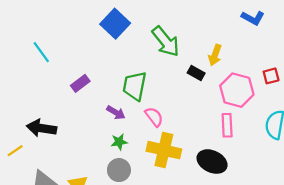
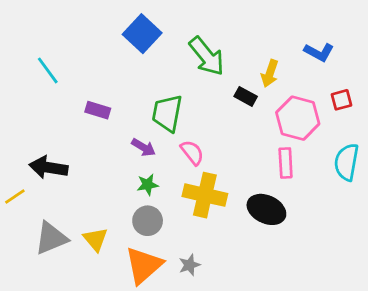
blue L-shape: (253, 18) -> (319, 52), moved
purple rectangle: (80, 83) -> (98, 110), turned 54

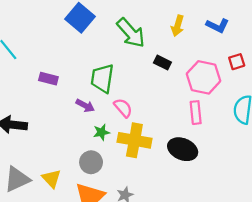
yellow arrow: (270, 73) -> (178, 26), moved
green star: (148, 185) -> (101, 132), moved

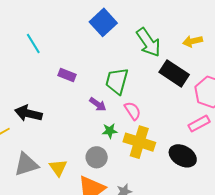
yellow arrow: (178, 26) -> (193, 41), turned 54
black rectangle: (162, 63) -> (174, 73), size x1.8
pink rectangle: (196, 113) -> (199, 124), turned 60

